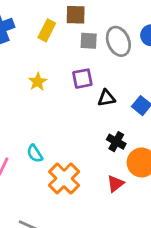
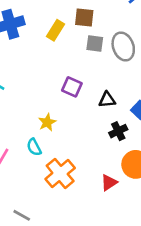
purple square: (82, 79) -> (72, 87), moved, turned 30
yellow star: (38, 82) -> (47, 122), moved
black cross: (116, 142) -> (118, 131), moved, turned 30

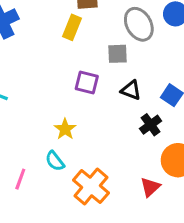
yellow rectangle: (56, 30) -> (72, 27), moved
gray square: (95, 43) -> (118, 54), moved
black triangle: (107, 100) -> (131, 90), turned 36

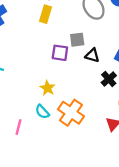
gray square: (118, 54) -> (77, 40), moved
orange cross: (91, 187) -> (71, 113), moved

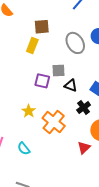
cyan semicircle: (42, 112) -> (24, 149), moved
orange cross: (71, 113) -> (54, 122), moved

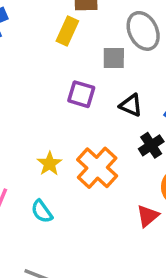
gray square: (58, 70) -> (114, 58), moved
yellow star: (29, 111) -> (49, 164), moved

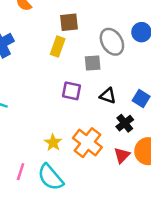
cyan semicircle: (42, 211) -> (50, 177), size x1.6
red triangle: (148, 216) -> (122, 155), moved

